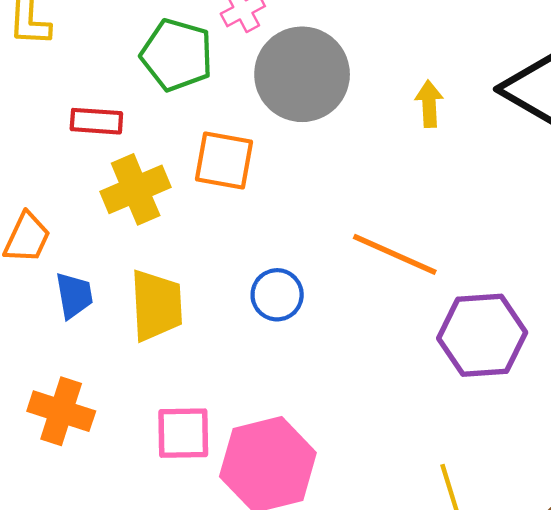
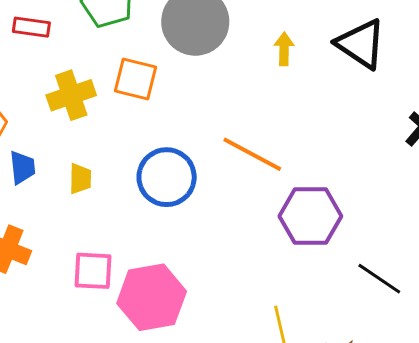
red rectangle: (96, 121) -> (31, 27), moved
blue circle: (277, 295) -> (167, 177), size x1.6
yellow trapezoid: (156, 305) -> (80, 179), size x0.6

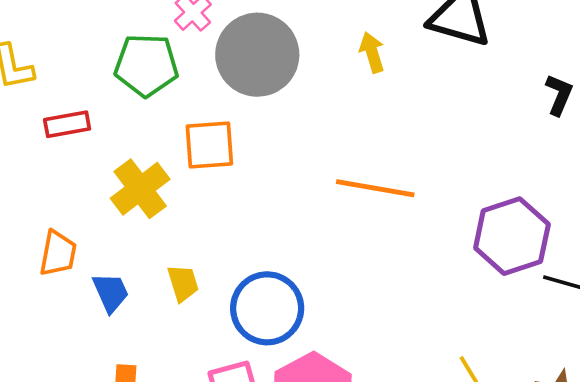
blue circle: (167, 177) -> (267, 308), moved
purple hexagon: (310, 216) -> (512, 236), moved

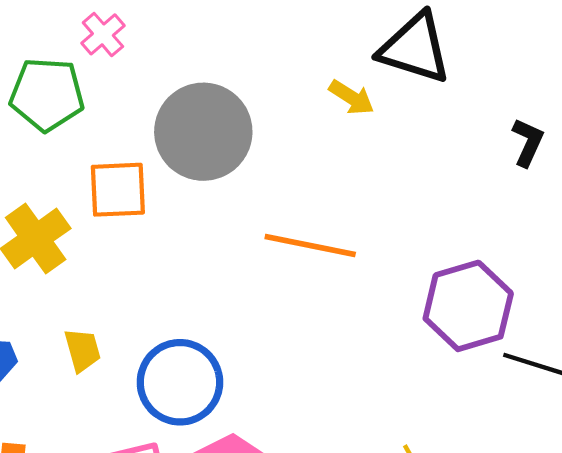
yellow arrow: (372, 52) -> (352, 97), moved, turned 138
gray circle: (257, 55) -> (203, 132), moved

